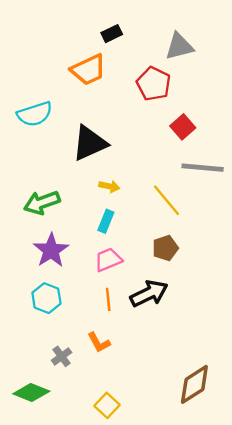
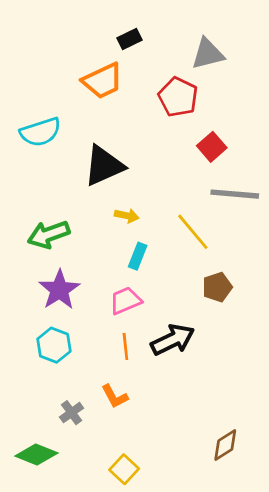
cyan rectangle: (106, 221) -> (138, 256), moved
brown pentagon: (165, 248) -> (217, 287), moved
brown diamond: (194, 384) -> (225, 445), size x0.7

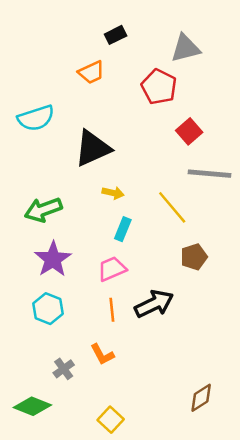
orange trapezoid: (103, 81) -> (91, 72), size x0.7

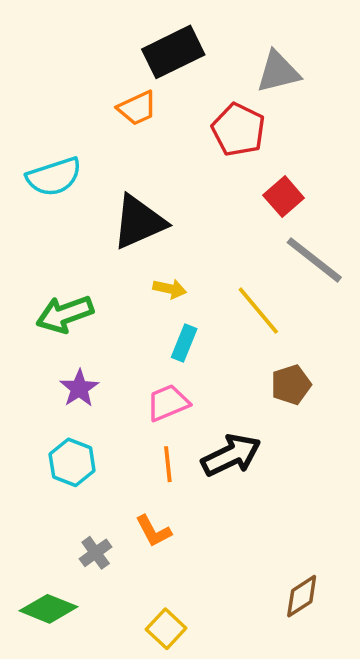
black rectangle: (116, 35) -> (173, 52), size x1.8
gray line: (210, 174) -> (314, 260), turned 33
purple star: (53, 259) -> (79, 388), size x0.7

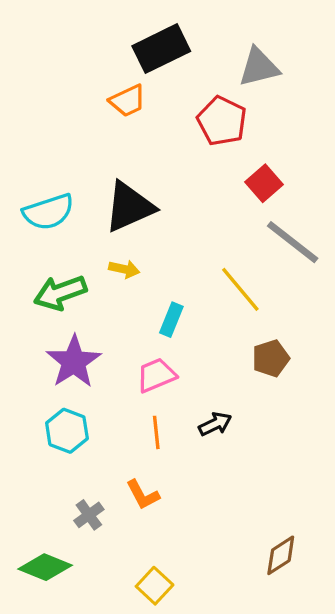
cyan semicircle: (54, 177) -> (48, 212), moved
yellow arrow: (170, 289) -> (124, 269), moved
purple star: (79, 388) -> (74, 362), size x1.5
black arrow: (231, 455) -> (215, 424), size x0.6

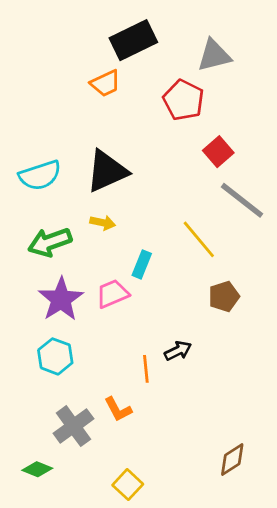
pink trapezoid: (156, 375) -> (112, 294), moved
orange line: (156, 432) -> (146, 369), moved
gray cross: (89, 515) -> (73, 426), size x1.6
green diamond: (45, 567) -> (37, 469), size x0.7

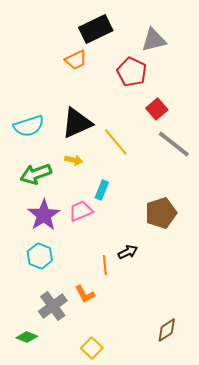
yellow line: (199, 239) -> (116, 142), moved
brown pentagon: (224, 296) -> (161, 213), size x1.4

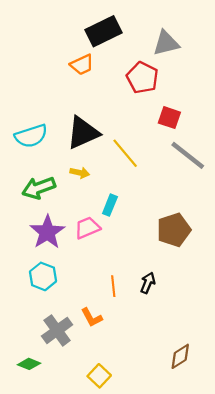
red square: (157, 109) -> (169, 118), turned -30
black arrow: (128, 252) -> (148, 283), moved, turned -42

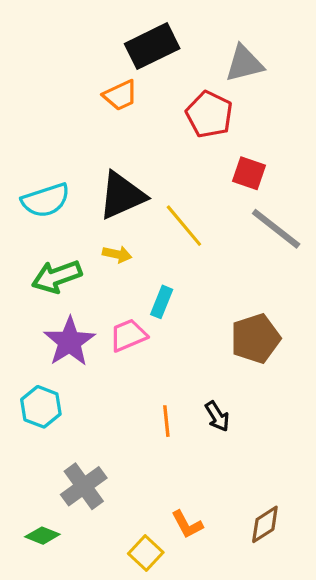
cyan hexagon: (43, 276) -> (41, 407), moved
black arrow: (148, 283) -> (217, 416), turned 126
orange L-shape: (92, 317) -> (187, 524), moved

